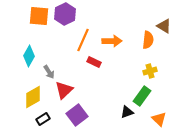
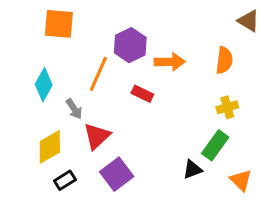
purple hexagon: (65, 14) -> (130, 45), moved
brown triangle: (164, 26) -> (249, 21), moved
orange line: (83, 40) -> (98, 74), moved

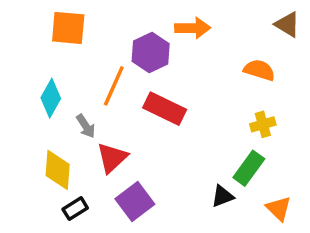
orange semicircle: (224, 60) -> (259, 70), turned -80
orange arrow: (170, 62) -> (193, 28), moved
red rectangle: (142, 94) -> (165, 109), size x1.6
yellow diamond: (50, 147) -> (58, 170), turned -56

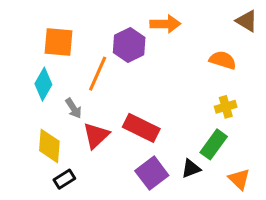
orange square: (68, 28) -> (58, 42), moved
red rectangle: (165, 109) -> (141, 128), moved
purple square: (135, 202) -> (152, 173), moved

